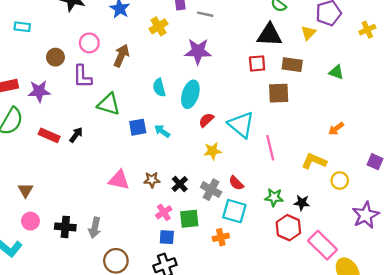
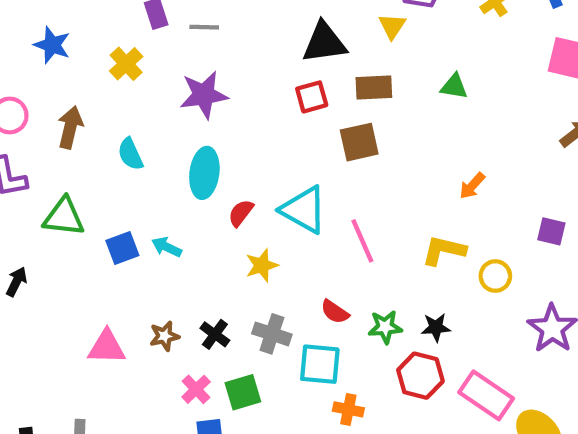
cyan semicircle: (159, 87) -> (130, 154), moved
red semicircle: (236, 183) -> (335, 312), moved
orange cross: (221, 237) -> (348, 409), moved, turned 35

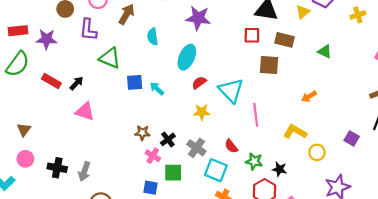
orange arrow: (472, 186) -> (309, 96), moved
pink triangle: (107, 347) -> (85, 111), moved
pink cross: (196, 389) -> (153, 156), moved, turned -32

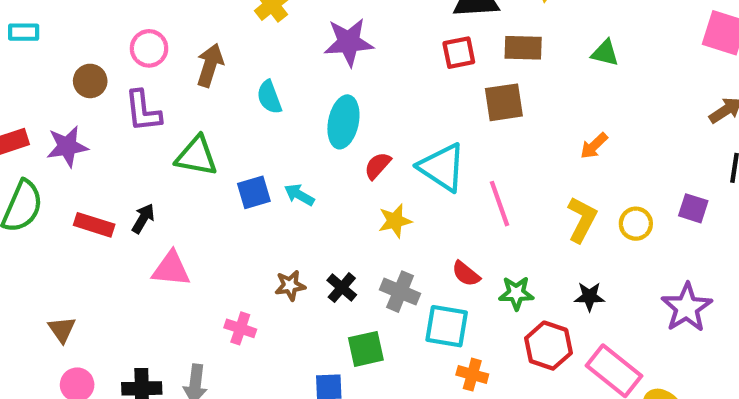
yellow L-shape: (295, 132) -> (582, 219), turned 100
yellow circle: (317, 152) -> (636, 224), moved
pink cross: (153, 156) -> (240, 328), moved
black star: (279, 169) -> (589, 297), moved

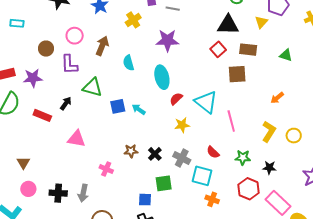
red square: (459, 53) -> (218, 49), turned -35
cyan ellipse: (343, 122) -> (162, 77), turned -30
black arrow: (143, 218) -> (66, 103), moved
green star: (516, 293) -> (243, 157), moved

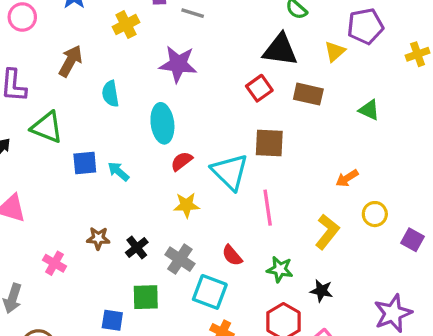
pink circle: (75, 36) -> (22, 17), moved
brown square: (237, 74) -> (269, 143), moved
yellow circle: (294, 136) -> (375, 214), moved

